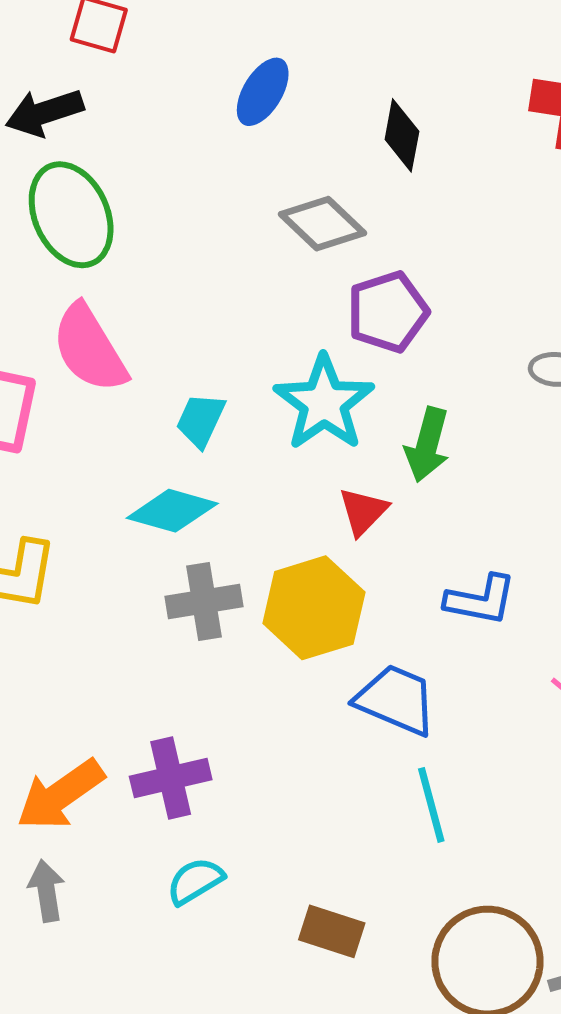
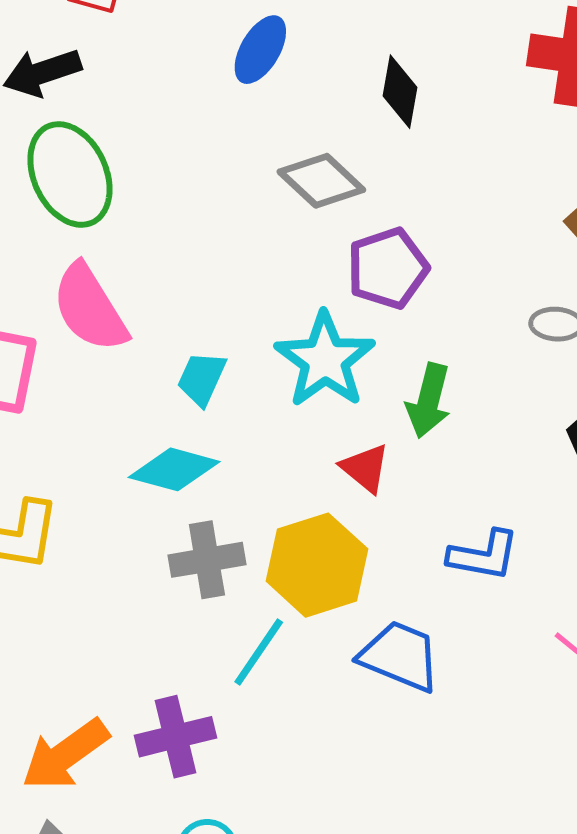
red triangle: (363, 511) -> (365, 468), turned -34
cyan line: (431, 805) -> (259, 652), moved, turned 50

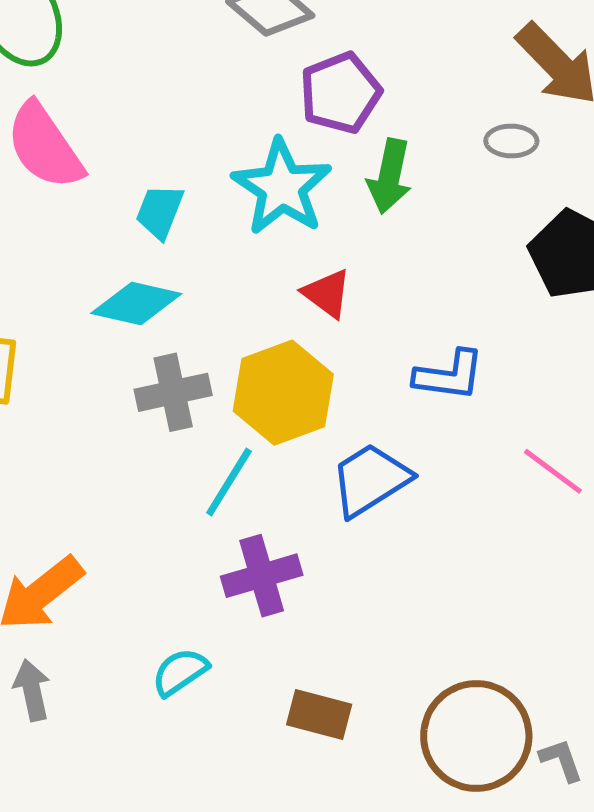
green arrow: (429, 401) -> (390, 176), moved
blue trapezoid: (400, 656) -> (370, 480), turned -52
purple cross: (175, 737) -> (262, 576), moved

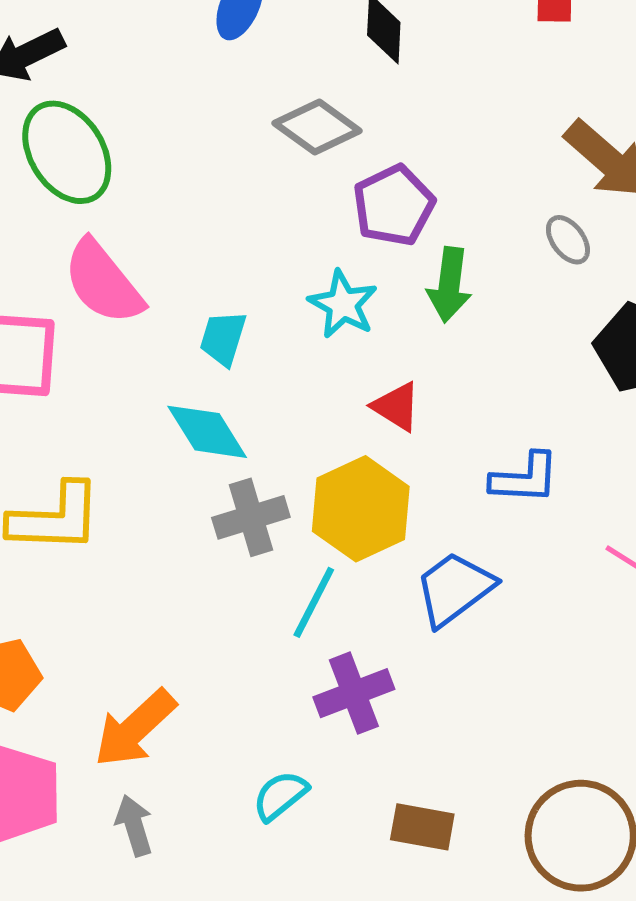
gray ellipse: (511, 141) -> (568, 240), turned 57
cyan star: (282, 187) -> (343, 304), size x0.7
cyan diamond: (136, 304) -> (207, 432), turned 50

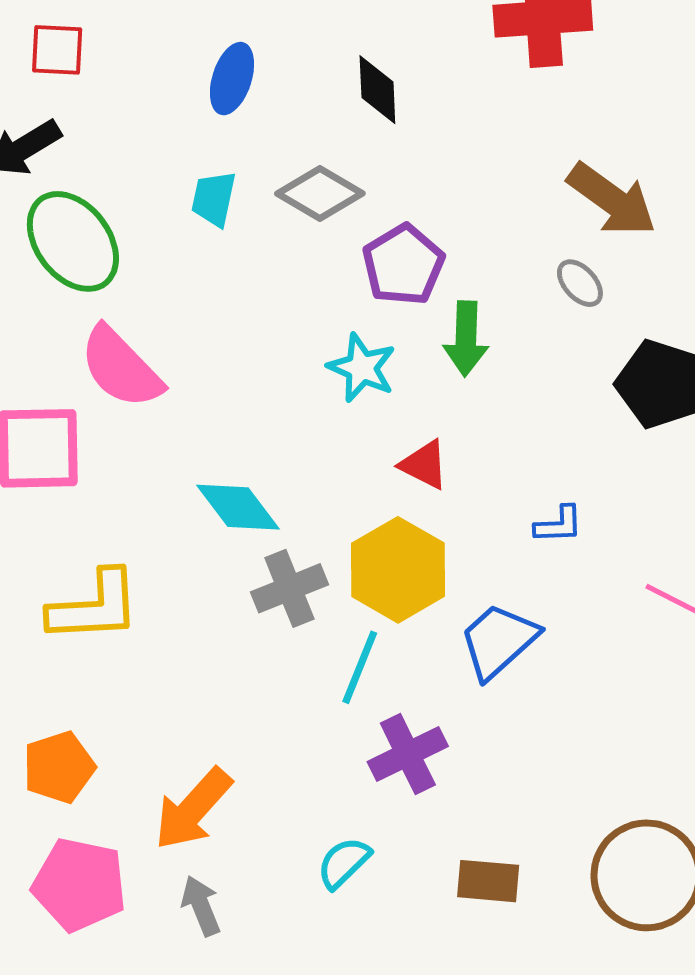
cyan trapezoid: (223, 338) -> (214, 199), moved
blue L-shape: (525, 478) -> (559, 525), size x0.7

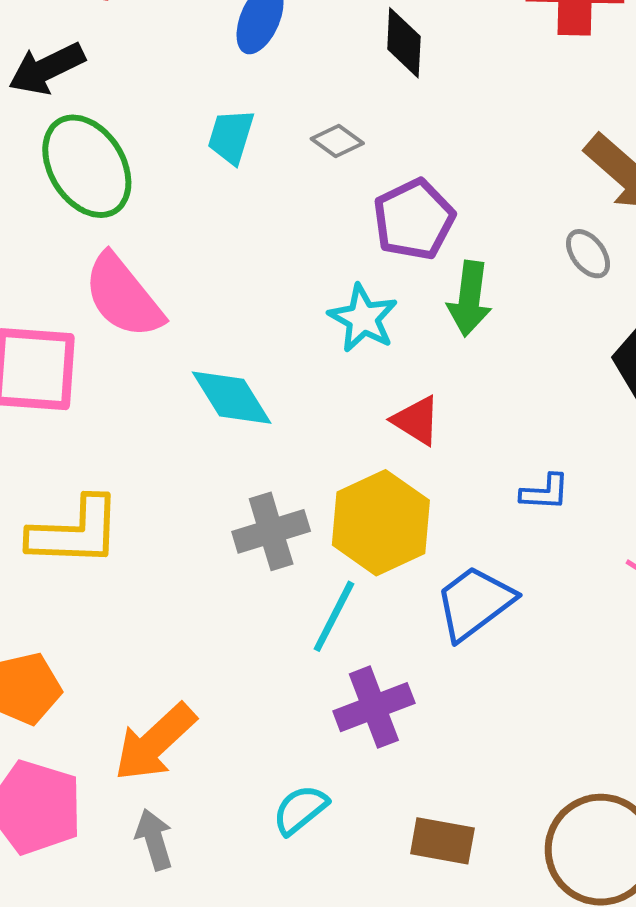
gray diamond: (320, 194) -> (337, 141), size x0.6
cyan diamond: (238, 507) -> (232, 398), moved

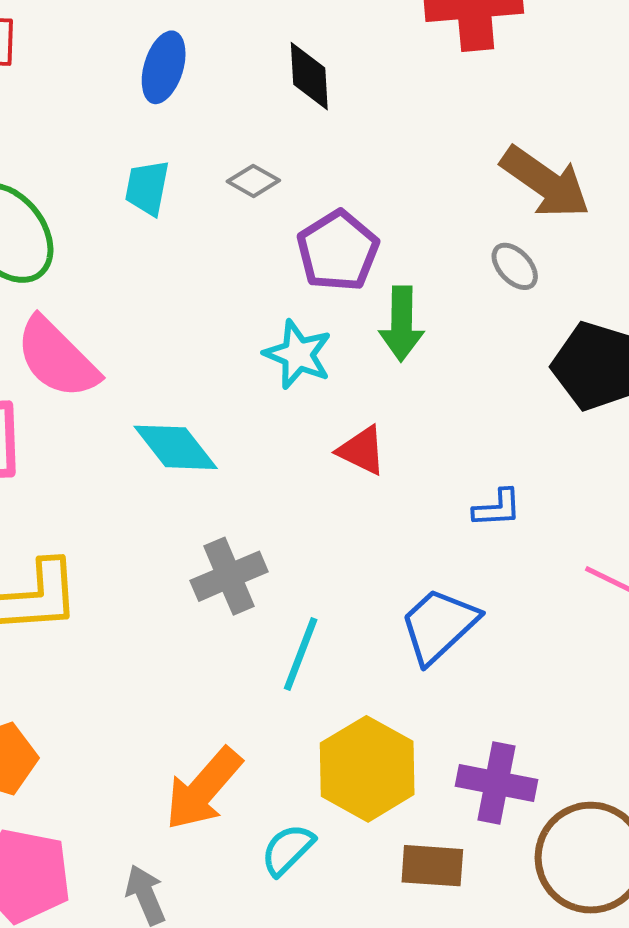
yellow hexagon: (381, 523) -> (367, 769), moved
purple cross: (374, 707) -> (496, 783), moved, turned 38
orange arrow: (155, 742) -> (203, 789), moved

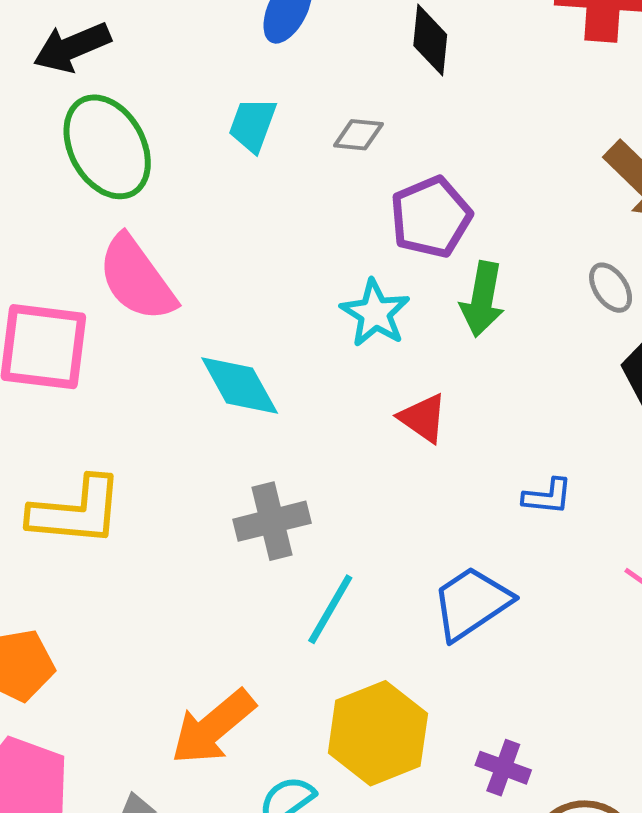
gray diamond: (253, 181) -> (358, 135), turned -33
gray ellipse: (515, 266) -> (611, 288), moved
purple cross: (496, 783) -> (503, 768), size x0.7

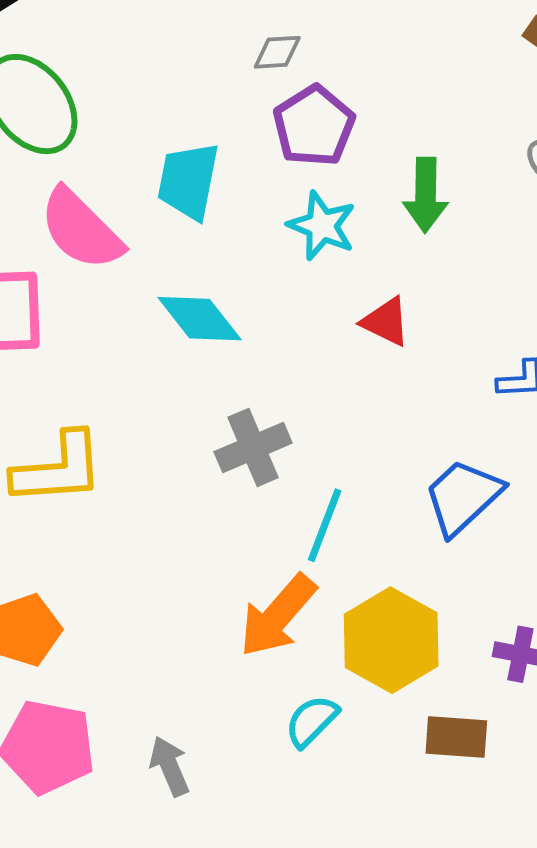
cyan trapezoid: (253, 125) -> (188, 181), moved, size x1.4
purple pentagon: (431, 217) -> (314, 126), moved
orange arrow: (213, 727) -> (278, 616), moved

